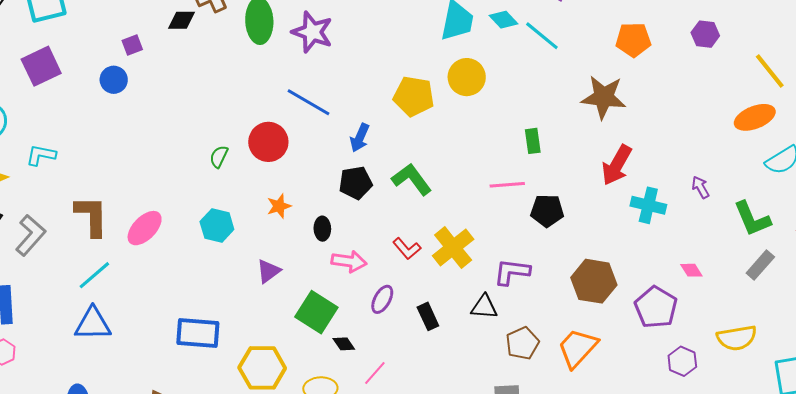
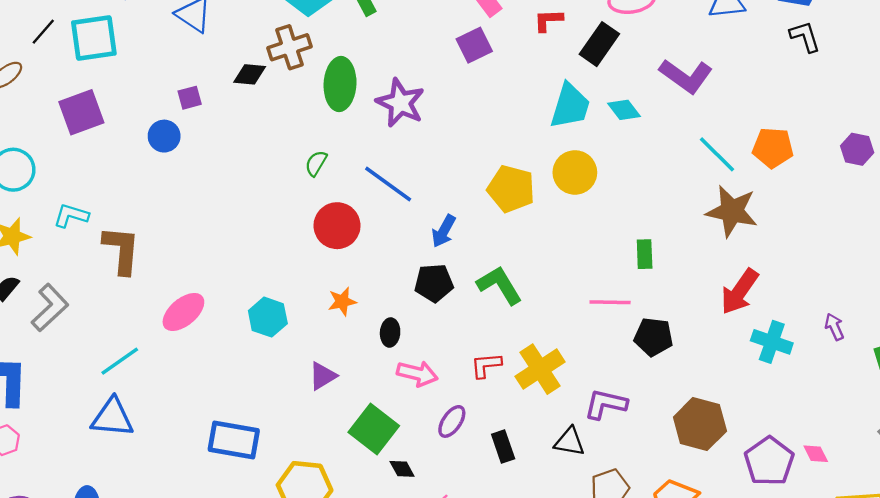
cyan line: (542, 36) -> (717, 154), moved
green semicircle: (219, 157) -> (316, 163), moved
brown L-shape: (91, 216) -> (122, 250), moved
red L-shape: (407, 249) -> (486, 365), turned 120
pink diamond: (691, 270) -> (816, 454), moved

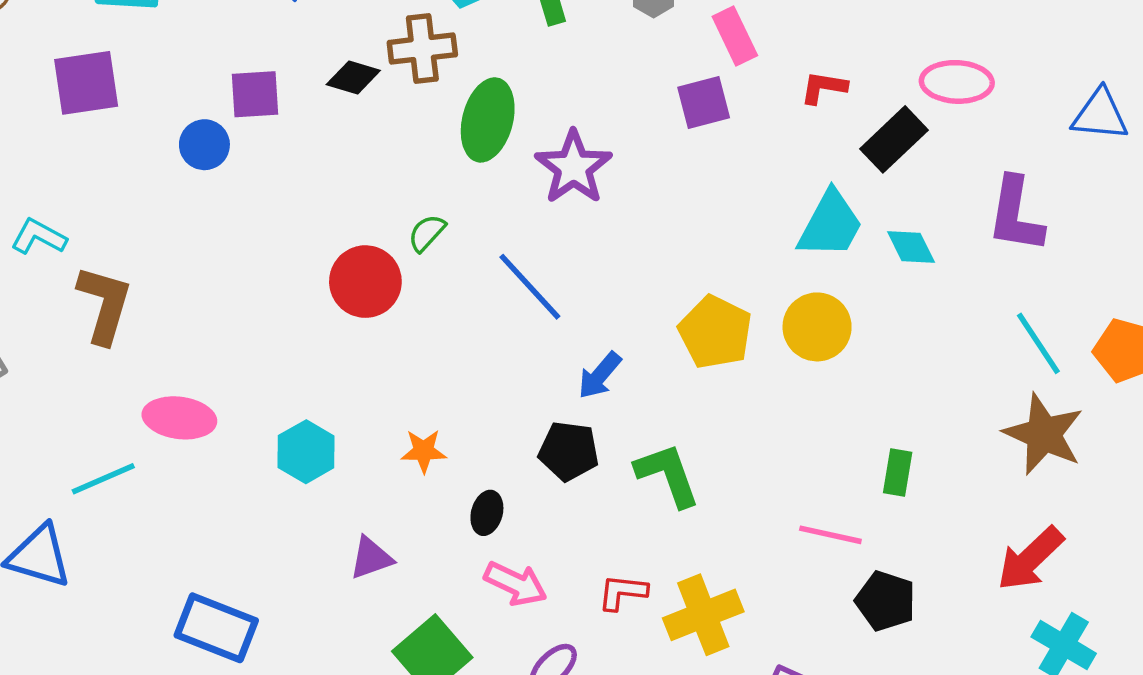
purple L-shape: (686, 76) -> (1016, 215), turned 52
purple square: (190, 98) -> (255, 94), size x1.4
red circle: (337, 226) -> (365, 282), moved
pink ellipse: (183, 312) -> (179, 418), turned 36
cyan line: (120, 361) -> (103, 479), moved

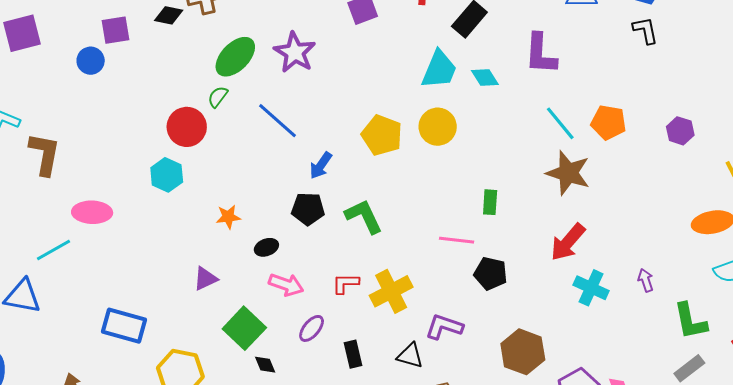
green ellipse: (488, 120) -> (235, 57), moved, turned 36
cyan hexagon: (306, 452) -> (167, 175), moved
black ellipse: (487, 513) -> (266, 247), turned 60

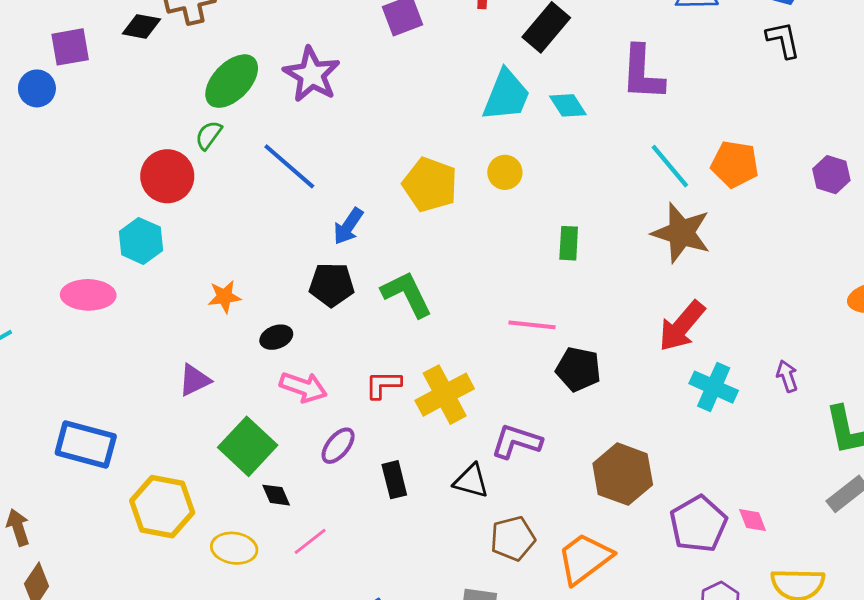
yellow circle: (438, 127) -> (505, 172), size x0.7
green rectangle: (490, 202) -> (569, 243), moved
pink ellipse: (92, 212) -> (88, 295), moved

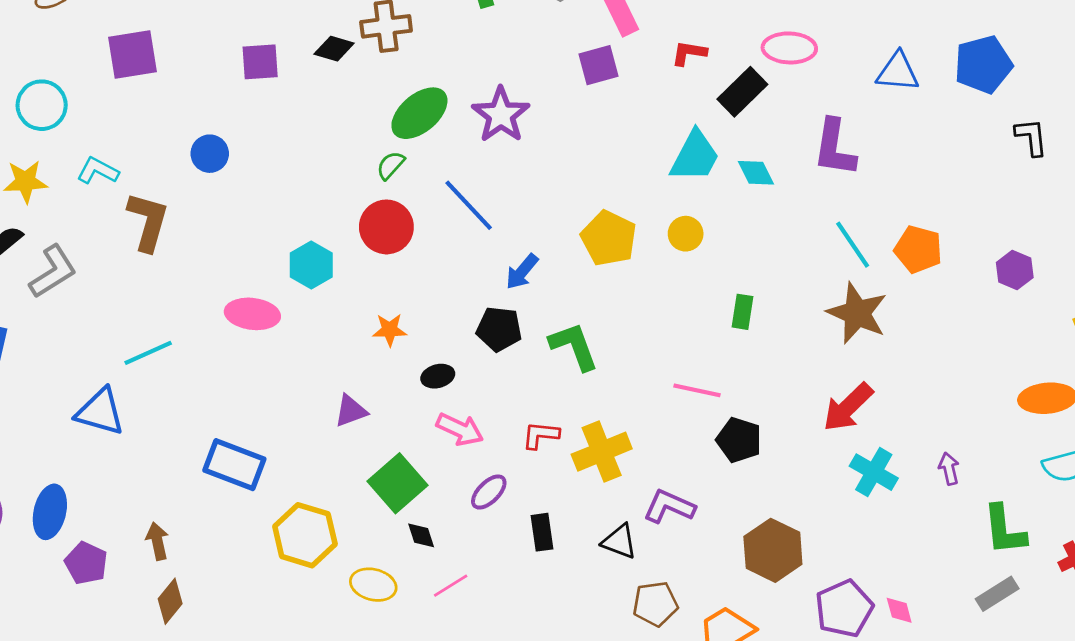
black L-shape: (783, 40) -> (1031, 137), moved
blue circle: (37, 88) -> (210, 154), moved
red circle: (167, 176) -> (386, 227), moved

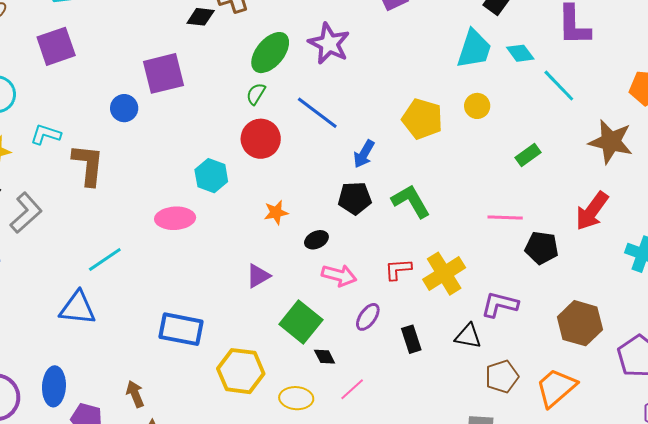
purple square: (260, 62) -> (164, 73), moved, size x1.4
cyan line: (853, 245) -> (559, 86), moved
green rectangle: (743, 312) -> (528, 155), turned 55
red arrow: (848, 407) -> (592, 211), moved

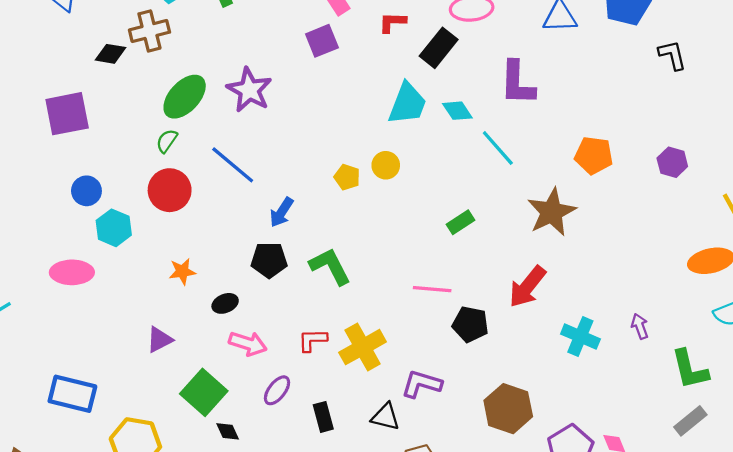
yellow circle: (477, 106) -> (386, 165), moved
blue circle: (124, 108) -> (86, 191), moved
yellow pentagon: (422, 119) -> (347, 177), size x0.6
brown star: (611, 142) -> (552, 212), turned 30

